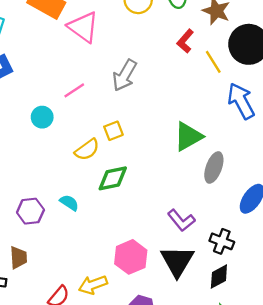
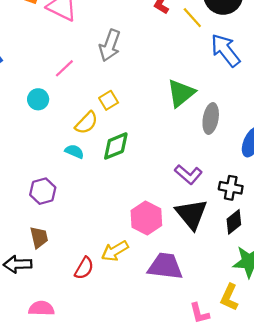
cyan semicircle: (69, 203) -> (74, 151), moved

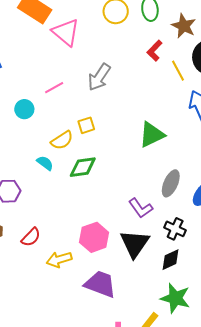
gray ellipse: (211, 118) -> (171, 183), moved
red semicircle: (84, 268) -> (31, 237), moved

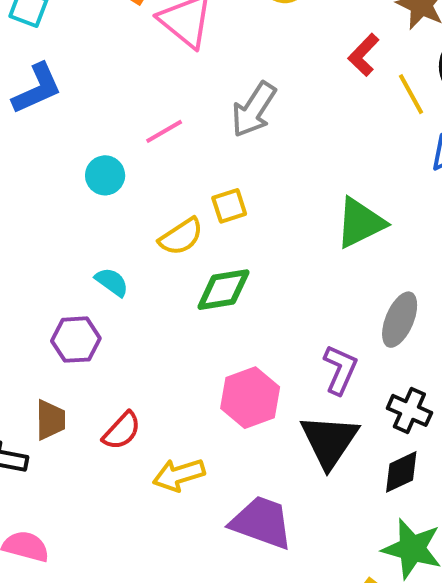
cyan semicircle: (45, 163) -> (112, 282), moved
purple L-shape: (141, 208) -> (340, 370), turned -120
pink hexagon: (94, 237) -> (250, 398), moved

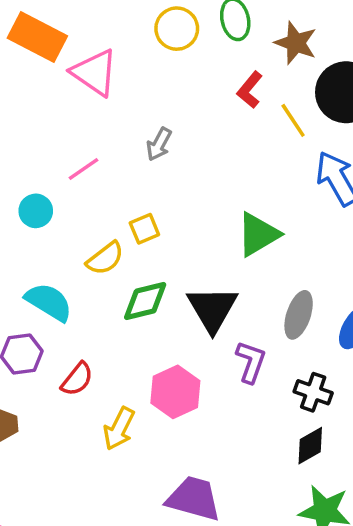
gray arrow: (254, 109) -> (159, 144), size x0.7
cyan semicircle: (112, 282) -> (49, 302), size x1.6
red semicircle: (122, 431) -> (77, 379), moved
black triangle: (329, 441) -> (212, 309), moved
yellow arrow: (179, 475) -> (119, 429), moved, turned -42

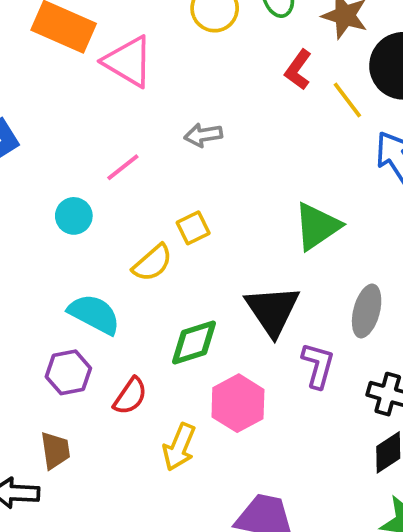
gray arrow: (159, 144) -> (203, 135), turned 56
green diamond: (145, 301) -> (194, 342), moved

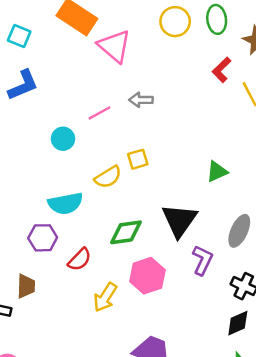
gray arrow: (203, 135) -> (141, 100), moved
green triangle: (317, 226) -> (217, 172), size x0.7
cyan semicircle: (94, 314) -> (65, 203), turned 132

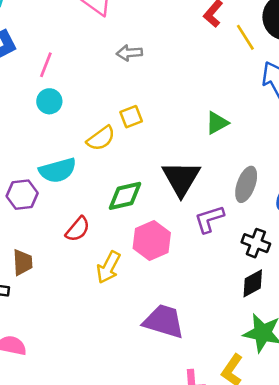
pink line: (100, 113) -> (46, 65), moved, turned -35
purple hexagon: (43, 238) -> (22, 195), moved
purple L-shape: (202, 260) -> (209, 219), turned -128

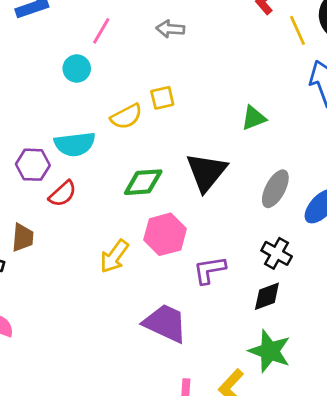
pink line: (46, 65) -> (101, 31), moved
purple L-shape: (209, 219) -> (209, 270), moved
red semicircle: (78, 229) -> (63, 194), moved

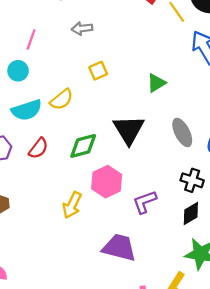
yellow square: (162, 98) -> (98, 71), moved
cyan semicircle: (75, 144) -> (27, 110), moved
gray ellipse: (275, 189) -> (182, 132), turned -44
red semicircle: (63, 194) -> (38, 148), moved

